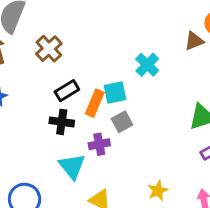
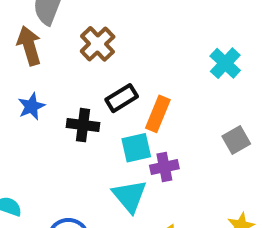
cyan square: (115, 93) -> (136, 148), moved
black cross: (62, 122) -> (83, 125), moved
gray square: (122, 122) -> (236, 140), moved

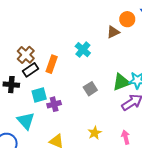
brown cross: (98, 44) -> (26, 55), moved
orange rectangle: (158, 114) -> (52, 64), moved
cyan triangle: (130, 196) -> (26, 121), moved

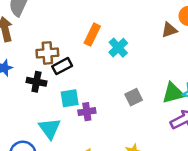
cyan cross: (83, 50) -> (118, 48), moved
brown cross: (26, 55) -> (47, 53), moved, turned 36
orange rectangle: (52, 64) -> (92, 35), moved

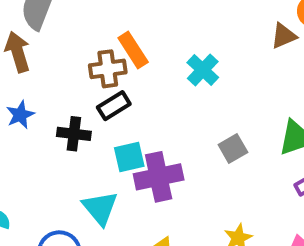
orange rectangle: (92, 35) -> (133, 50), moved, turned -55
brown cross: (47, 53) -> (108, 69), moved
purple cross: (87, 112) -> (159, 177), size x1.6

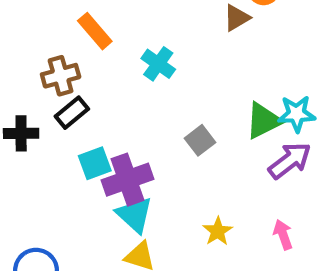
orange rectangle: (133, 50) -> (95, 31), moved
black cross: (74, 134) -> (21, 133), moved
cyan triangle: (100, 208) -> (134, 215), moved

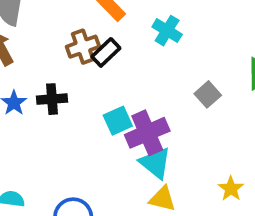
black rectangle: (72, 113) -> (106, 52), moved
yellow star: (218, 231) -> (231, 189), moved

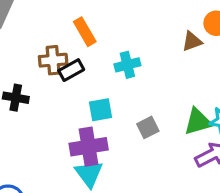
cyan cross: (167, 31) -> (127, 65), turned 30
cyan square: (118, 121) -> (100, 110), moved

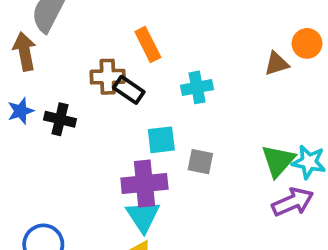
black rectangle: (71, 70) -> (129, 90), turned 60
green triangle: (198, 122) -> (278, 161), turned -36
gray square: (148, 127) -> (200, 162), moved, turned 35

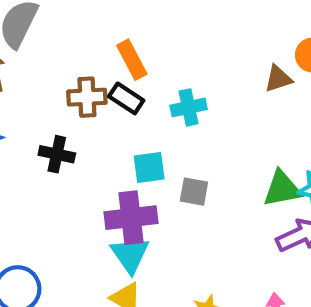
black rectangle: (129, 90) -> (126, 98), moved
black cross: (60, 119) -> (57, 154), moved
green triangle: (278, 161) -> (282, 189), turned 39

